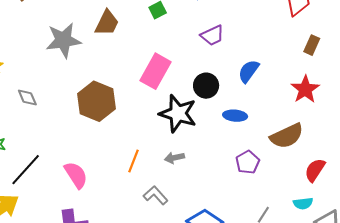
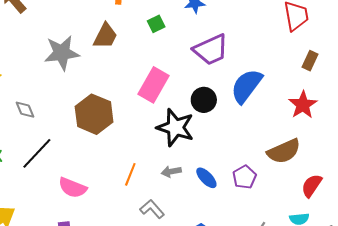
purple trapezoid: (212, 35) -> (211, 50), size x1.5
blue semicircle: (249, 71) -> (247, 86), size x1.5
blue ellipse: (235, 116) -> (206, 178), moved, turned 40
black line: (26, 170) -> (37, 153), moved
pink semicircle: (76, 175) -> (73, 188), turned 144

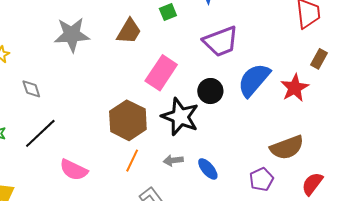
brown trapezoid: (105, 36) -> (129, 31), moved
red star: (303, 105) -> (295, 88), moved
brown hexagon: (94, 114) -> (128, 120), moved
purple pentagon: (244, 177) -> (261, 179), moved

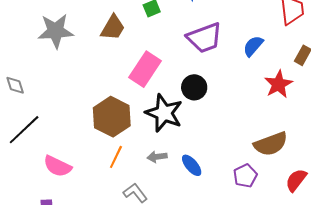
blue semicircle: (254, 80) -> (253, 46), moved, size x0.6

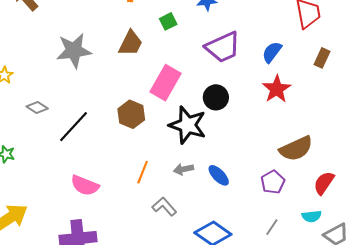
red star: (278, 84) -> (277, 89), moved
gray diamond: (15, 85) -> (37, 107), turned -35
brown hexagon: (112, 117) -> (131, 114), moved, size x0.7
black line: (24, 130) -> (74, 127), moved

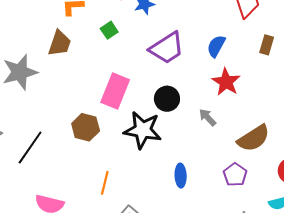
brown trapezoid: (131, 43) -> (60, 43), moved
gray arrow: (184, 169) -> (208, 117), moved, turned 66
blue ellipse: (219, 175) -> (181, 176), turned 50

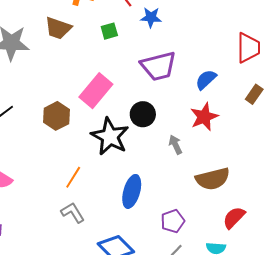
brown trapezoid: (60, 43) -> (58, 28), turned 72
purple pentagon: (235, 175) -> (173, 221), moved
blue ellipse: (181, 176) -> (132, 191), size x1.4
orange line: (105, 183) -> (73, 177), moved

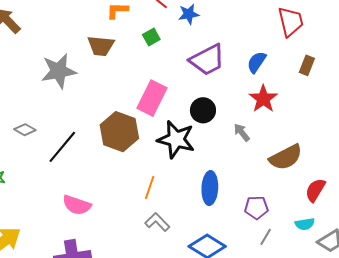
brown hexagon: (56, 116) -> (119, 132), size x1.4
purple pentagon: (173, 221) -> (256, 208), turned 30

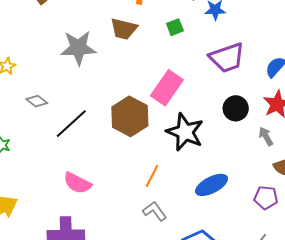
black circle: (203, 110) -> (236, 108), moved
gray arrow: (242, 132) -> (266, 136), moved
blue ellipse: (210, 188) -> (212, 185), turned 52
purple pentagon: (256, 208) -> (266, 198), moved

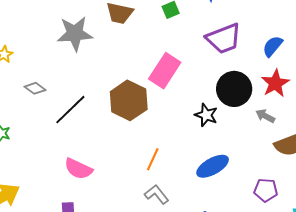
black circle: (236, 108) -> (234, 89), size x1.4
black star: (185, 132) -> (206, 115), moved, size x0.6
gray arrow: (266, 136) -> (265, 116), turned -30
purple pentagon: (266, 198) -> (266, 190), moved

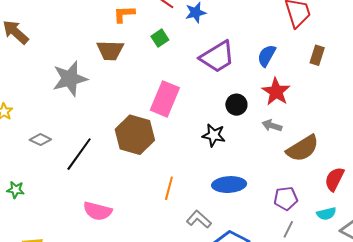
black circle: (234, 89) -> (236, 105), size x0.6
blue ellipse: (213, 166) -> (229, 185), turned 36
gray L-shape: (157, 194) -> (199, 219), moved

